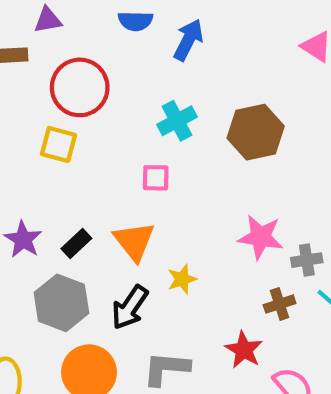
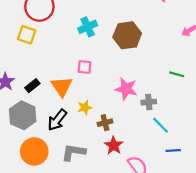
pink square: (156, 178) -> (85, 67), moved
brown cross: (280, 304) -> (105, 123), moved

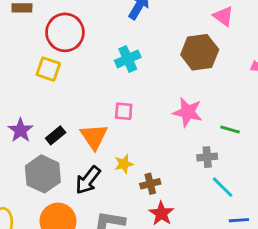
brown hexagon: (127, 35) -> (200, 52), moved
green line: (177, 74) -> (230, 129), moved
pink star: (126, 89) -> (188, 112), moved

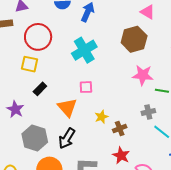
cyan cross: (128, 59) -> (84, 50), size x1.4
pink star: (188, 112) -> (143, 75), moved
black rectangle: (56, 135) -> (40, 89), moved
yellow star: (124, 164) -> (101, 117), moved
brown cross: (150, 184) -> (120, 129), moved

